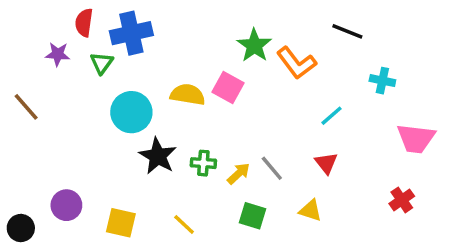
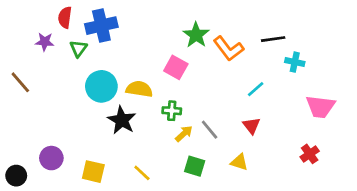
black line: (347, 31) -> (273, 39), moved, turned -30
yellow semicircle: (188, 95) -> (139, 89), moved
green cross: (203, 163) -> (172, 111), moved

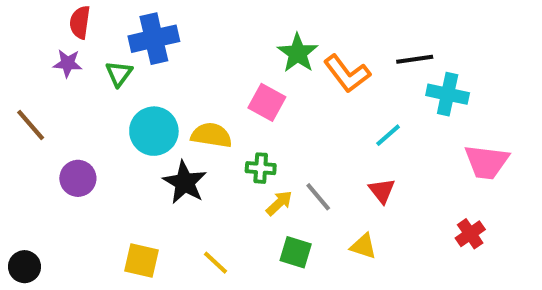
red semicircle: (65, 17) -> (80, 22), moved
cyan cross: (295, 62) -> (448, 94), size x1.4
purple circle: (51, 158) -> (78, 178), moved

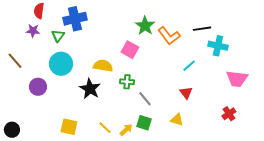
cyan circle: (154, 131) -> (61, 64), moved
gray line: (318, 197) -> (145, 99), moved
yellow arrow: (279, 203) -> (126, 130), moved

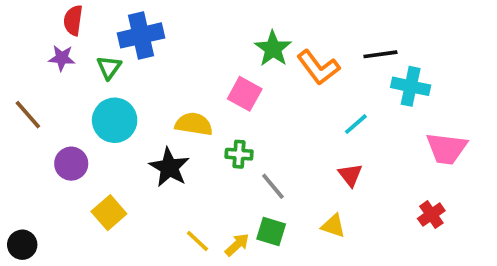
yellow square: (69, 127) -> (109, 213), moved, turned 36

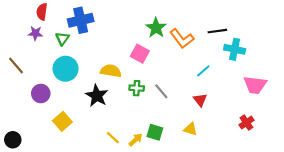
gray line: (273, 186) -> (161, 91), moved

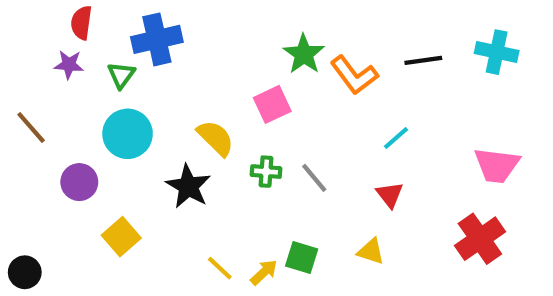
cyan cross: (235, 49) -> (497, 52), moved
pink square: (140, 54) -> (272, 104), turned 36
yellow semicircle: (111, 71) -> (216, 138), turned 36
red cross: (246, 123) -> (480, 239), size x1.6

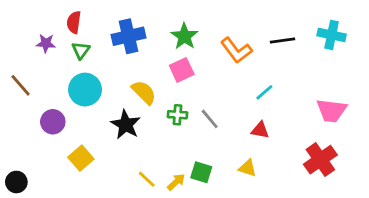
red semicircle: (81, 23) -> (74, 22), moved
blue cross: (157, 39) -> (128, 36), moved
green star: (304, 54) -> (184, 36), moved
red triangle: (390, 195) -> (260, 130), turned -42

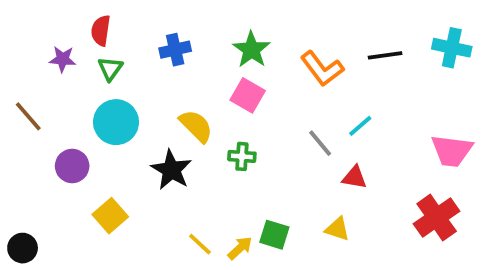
blue cross: (128, 36) -> (175, 50), size x0.7
pink square: (182, 70) -> (248, 95), turned -35
gray line: (210, 119) -> (320, 143), moved

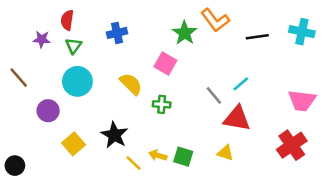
green star: (251, 50) -> (185, 33), moved
orange L-shape: (322, 69) -> (215, 20), moved
black star: (171, 170) -> (114, 135), moved
red triangle: (354, 177) -> (237, 118), size x1.6
yellow arrow: (240, 248) -> (158, 155), moved, turned -120

